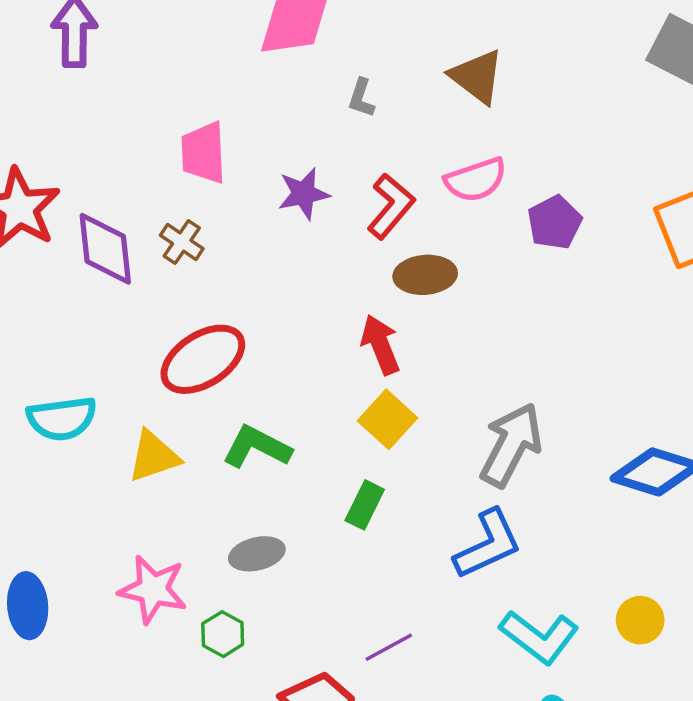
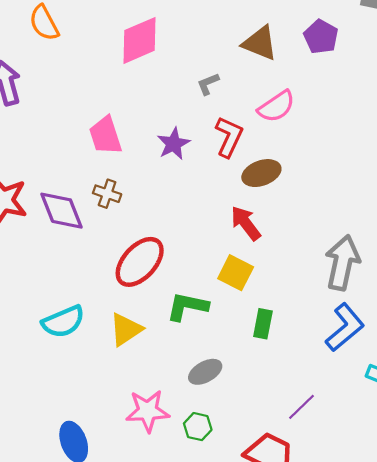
gray L-shape: (361, 98) -> (208, 84), moved, turned 65
purple pentagon: (555, 222) -> (321, 37), moved
yellow square: (387, 419) -> (236, 273), moved

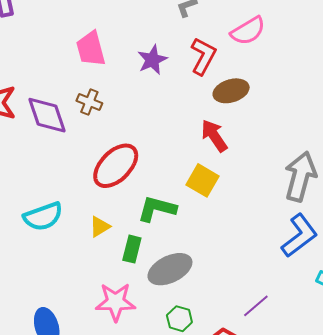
green rectangle: (263, 324) -> (132, 249), moved
yellow triangle: (126, 329) -> (100, 227), size x0.7
gray ellipse: (205, 372) -> (170, 269), size x1.4
green hexagon: (198, 427) -> (179, 319), moved

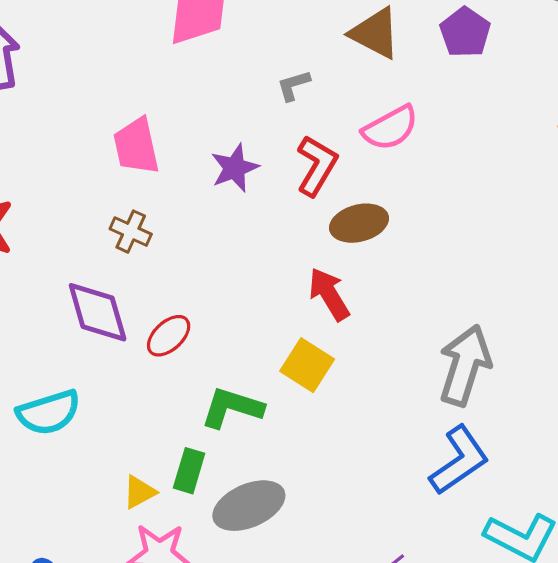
purple diamond: (47, 115) -> (98, 312), moved
red ellipse: (116, 166) -> (169, 336), size x0.6
yellow triangle: (100, 227) -> (139, 492), moved

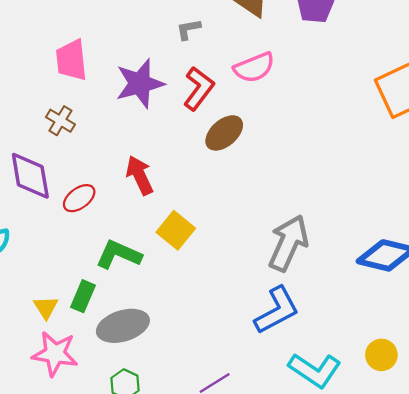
purple star: (235, 168) -> (140, 84), size x1.4
brown ellipse: (359, 223) -> (224, 133), turned -33
red arrow: (329, 294) -> (140, 175), moved
yellow triangle: (139, 492) -> (46, 307), turned -40

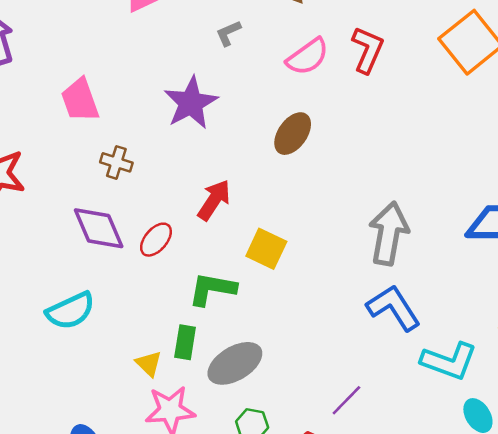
pink trapezoid: (71, 60) -> (80, 100), moved
red L-shape: (199, 88) -> (368, 50), moved
red arrow: (140, 175) -> (214, 200), turned 72
blue L-shape: (277, 310) -> (394, 308), turned -81

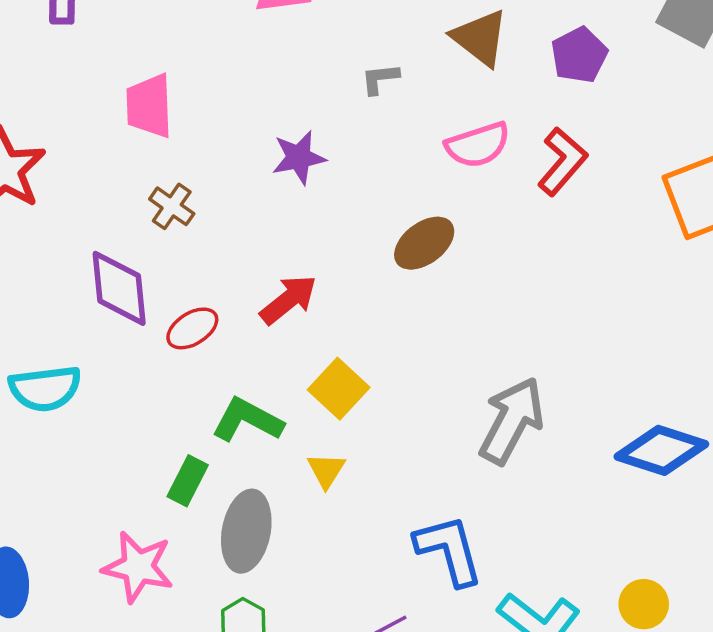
purple star: (191, 103) -> (299, 157), size x0.7
blue L-shape: (394, 308) -> (449, 550), moved
gray ellipse: (235, 363) -> (246, 531), turned -66
yellow triangle: (149, 364) -> (326, 470), moved

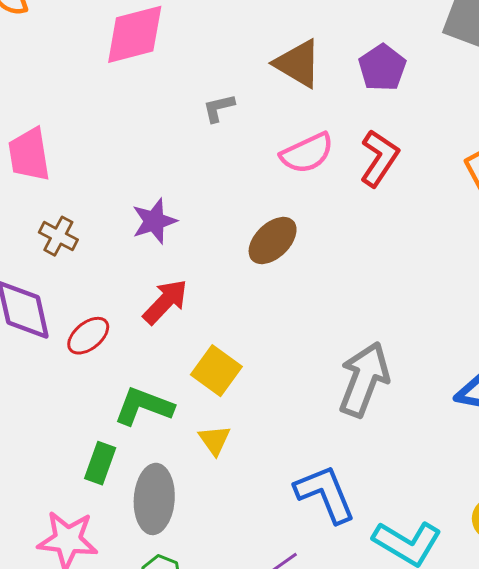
purple star: (299, 157) -> (154, 221), moved

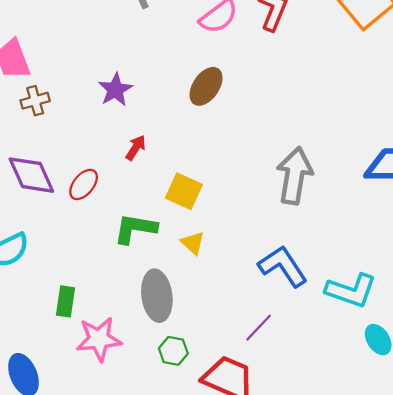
brown cross: (58, 236) -> (35, 101), moved, turned -32
red arrow: (165, 302) -> (136, 148), size x0.7
green rectangle: (100, 463) -> (65, 301), moved

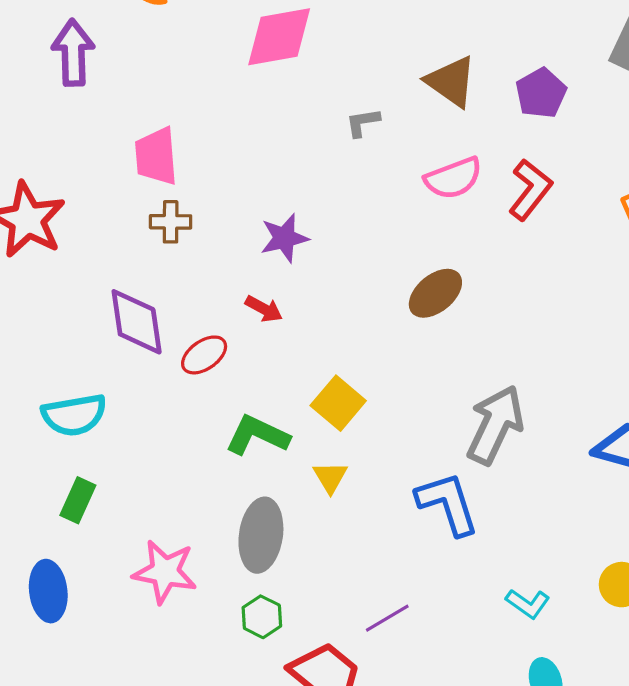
brown ellipse: (206, 86) -> (435, 293), moved
red arrow: (136, 148) -> (264, 309), moved, turned 70
blue L-shape: (283, 266) -> (448, 504), moved
cyan L-shape: (351, 291) -> (528, 604), size x0.6
green rectangle: (65, 301) -> (78, 500), moved

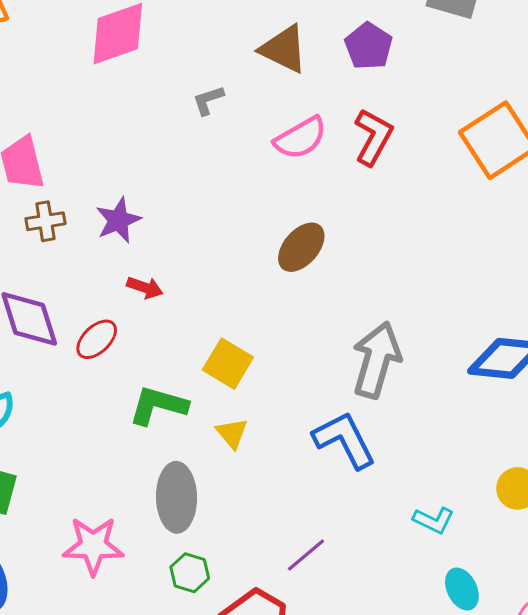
purple star: (284, 238) -> (118, 220), moved

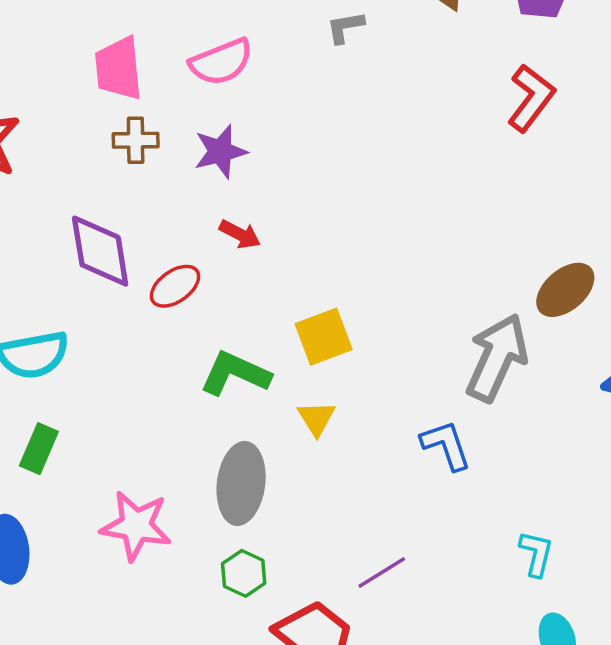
pink semicircle: (300, 138) -> (221, 62), moved
brown ellipse: (301, 247) -> (565, 290), moved
yellow square: (228, 364) -> (324, 337), turned 30
blue L-shape: (344, 440) -> (446, 445), size x0.7
cyan L-shape: (434, 520) -> (536, 554), turned -111

